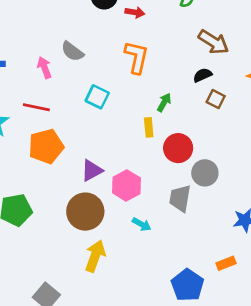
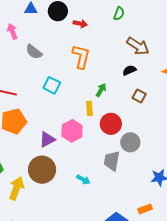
pink arrow: (44, 68) -> (12, 31), moved
brown square: (216, 99) -> (139, 96), moved
pink hexagon: (126, 185) -> (72, 131), moved
yellow arrow: (95, 256) -> (16, 188), moved

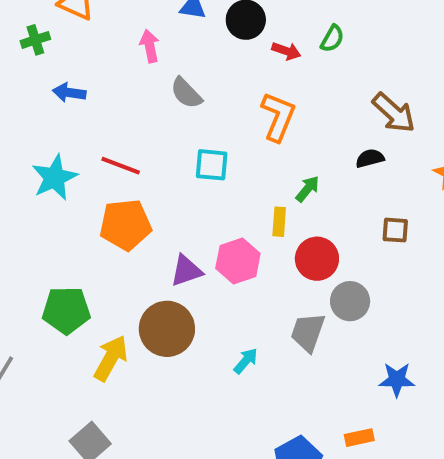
green semicircle: (119, 14) -> (332, 39), moved
cyan square: (52, 85) -> (212, 165), turned -30
brown square: (139, 96) -> (395, 230), moved, turned -32
cyan arrow: (83, 180) -> (246, 361), turned -88

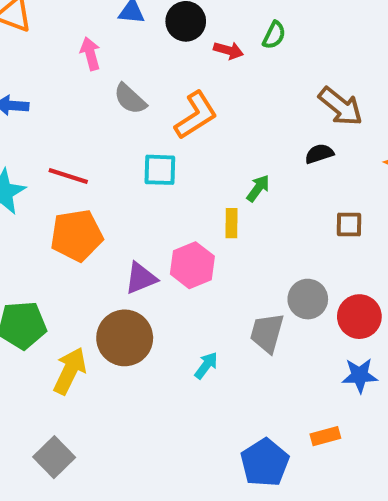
orange L-shape: (278, 117) -> (196, 115), moved, turned 39
red circle: (317, 259) -> (359, 317), moved

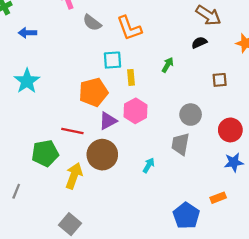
orange L-shape: (196, 115) -> (129, 28), turned 108
red line: (68, 176) -> (72, 131), moved
yellow rectangle: (232, 223) -> (131, 77), moved
orange pentagon: (77, 235) -> (93, 92), moved
gray circle: (308, 299) -> (191, 115), moved

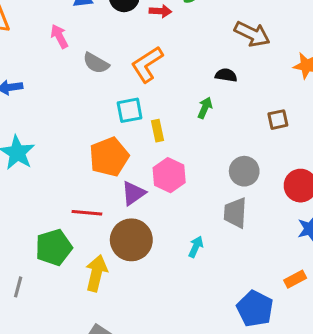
orange L-shape: (129, 28) -> (147, 64), turned 84
black semicircle: (199, 42) -> (226, 75), moved, turned 40
gray line: (16, 191) -> (18, 287), moved

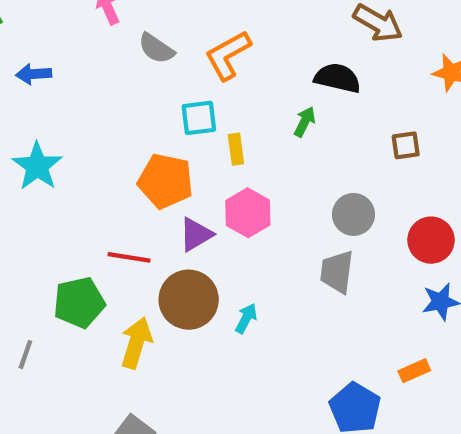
black semicircle: (226, 75) -> (337, 78), size x1.5
orange pentagon: (109, 157) -> (166, 181), turned 30
cyan arrow: (196, 247) -> (246, 318), moved

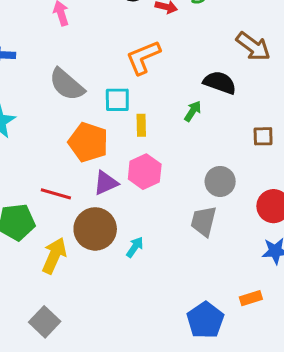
gray semicircle: (156, 48) -> (67, 84), moved, size x1.4

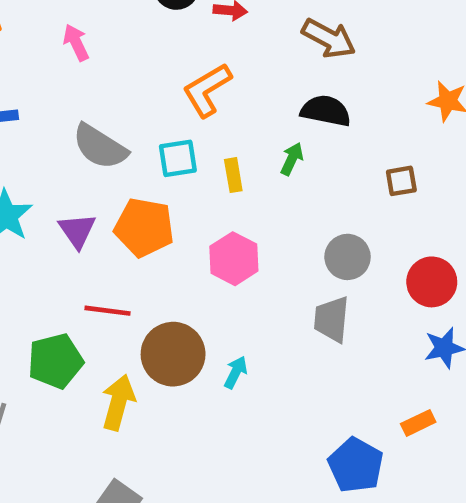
brown arrow: (253, 46) -> (329, 38), moved
yellow rectangle: (141, 125) -> (233, 175), moved
purple triangle: (106, 183) -> (77, 231), moved, turned -32

